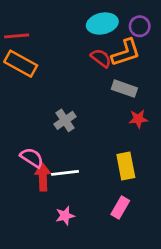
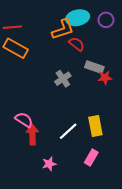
orange L-shape: (126, 53) -> (63, 29), moved
red star: (138, 119) -> (105, 78), moved
gray cross: (65, 120) -> (63, 79), moved
white line: (65, 173) -> (68, 131), moved, turned -36

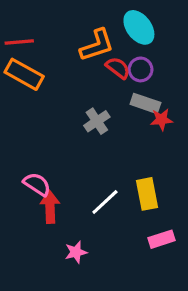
cyan ellipse: (78, 18) -> (139, 27), moved, turned 65
purple circle: (106, 20) -> (141, 69), moved
pink rectangle: (91, 158) -> (162, 239), moved, turned 42

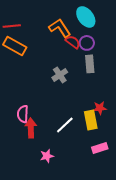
orange L-shape: (97, 45) -> (60, 28), turned -105
gray rectangle: (145, 103) -> (90, 64), turned 66
red star: (162, 120) -> (100, 108), moved
pink semicircle: (37, 184) -> (23, 114), turned -120

